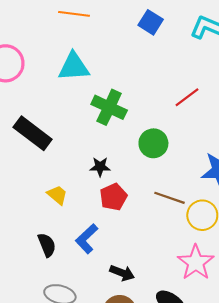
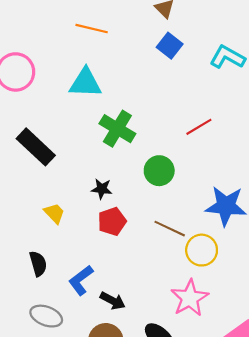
blue L-shape: (87, 239) -> (81, 280), moved

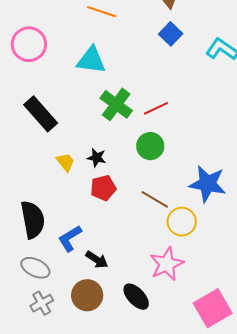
red line: (199, 127) -> (156, 108), moved
yellow trapezoid: (54, 213) -> (65, 162), moved
black semicircle: (38, 264) -> (33, 220), size x1.6

